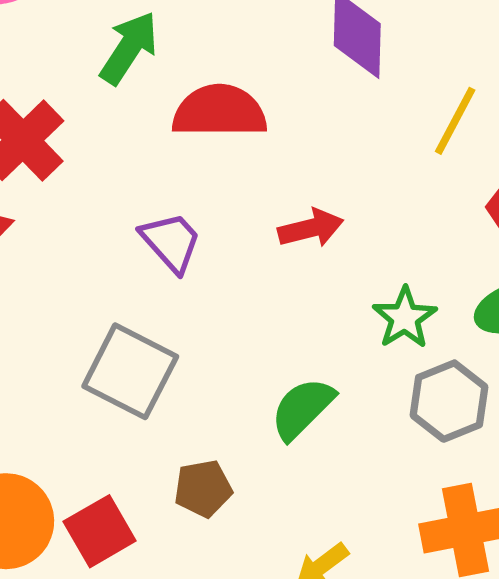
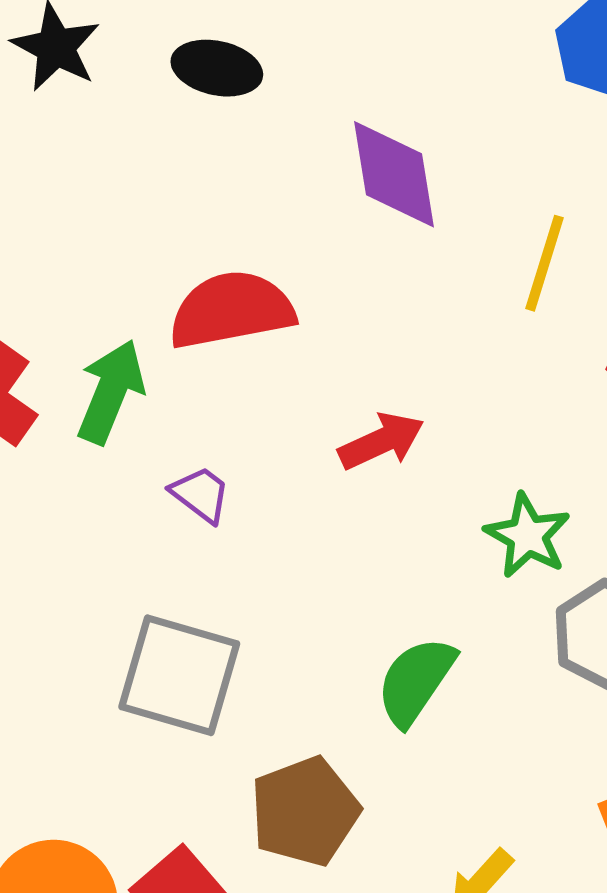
green arrow: (129, 48) -> (111, 392), moved
purple trapezoid: (171, 242) -> (201, 494), size x0.7
brown pentagon: (203, 489) -> (305, 811), size x1.4

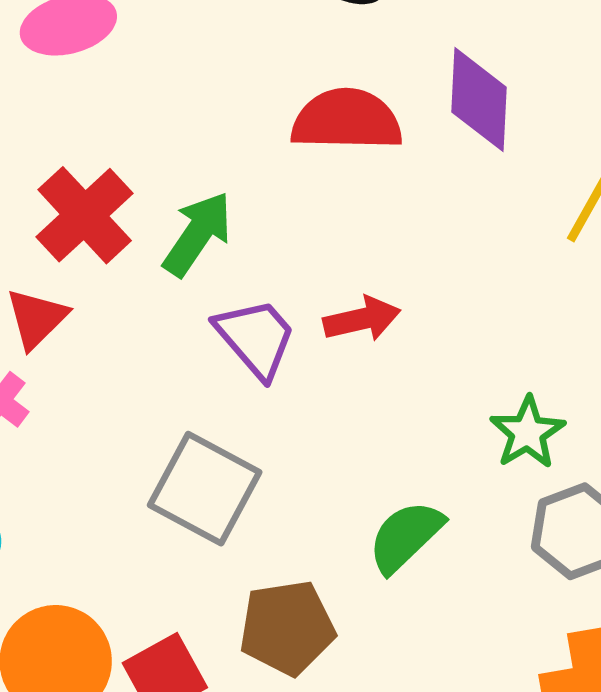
red semicircle: (232, 310) -> (347, 120), moved
red arrow: (381, 441) -> (362, 319), moved
purple trapezoid: (201, 494) -> (256, 338), size x1.6

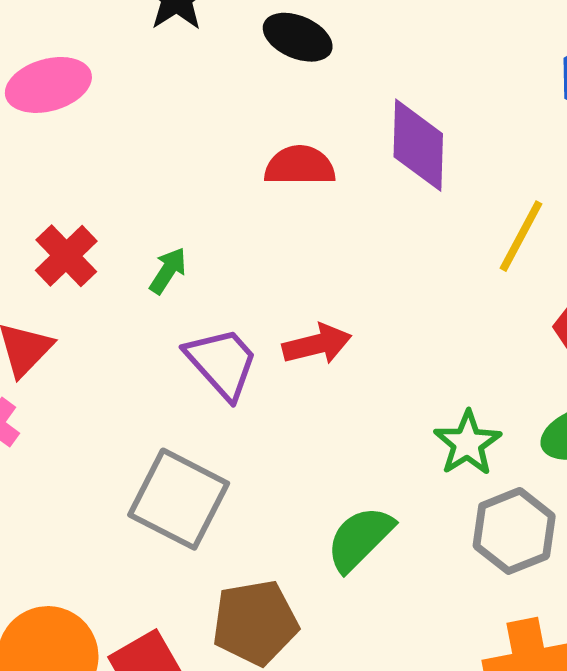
red semicircle: (347, 120) -> (300, 166), size x0.7
red cross: (85, 215) -> (66, 256), size x0.7
green arrow: (198, 234) -> (168, 271), size x0.6

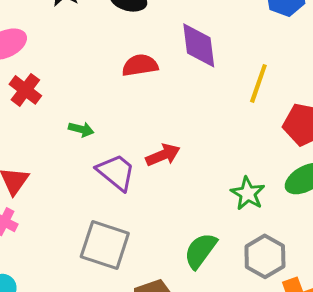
red cross: (66, 256) -> (25, 90), moved
green arrow: (168, 271) -> (81, 129), turned 80
gray hexagon: (514, 531) -> (265, 256), moved

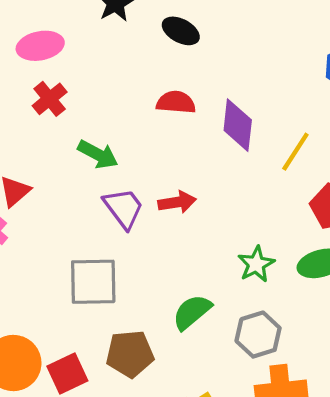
purple diamond: (199, 45) -> (238, 125), moved
green arrow: (81, 129) -> (98, 154), size x1.5
gray square: (105, 245) -> (93, 282), turned -33

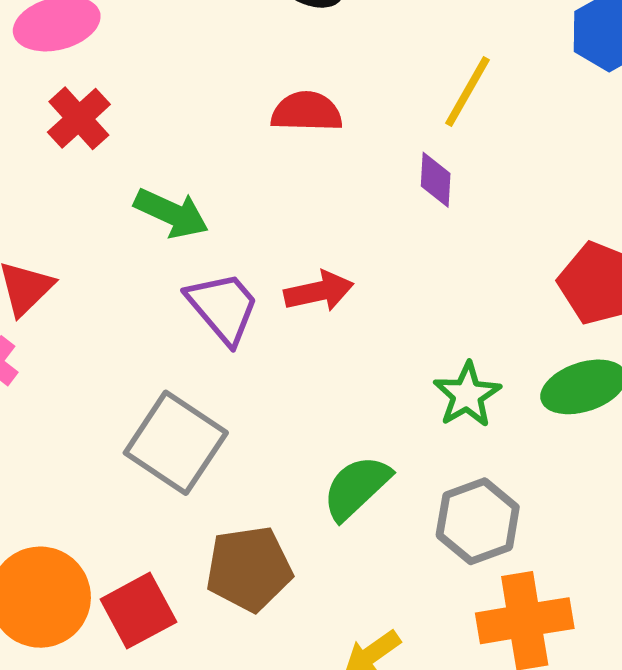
purple diamond: (238, 125) -> (436, 180), moved, size x0.6
yellow line: (295, 152) -> (468, 92), moved
gray square: (93, 282) -> (176, 443), turned 38

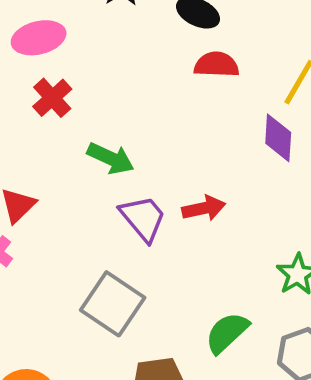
red semicircle: (307, 112) -> (216, 65), moved
purple diamond: (436, 180) -> (278, 138), size x1.4

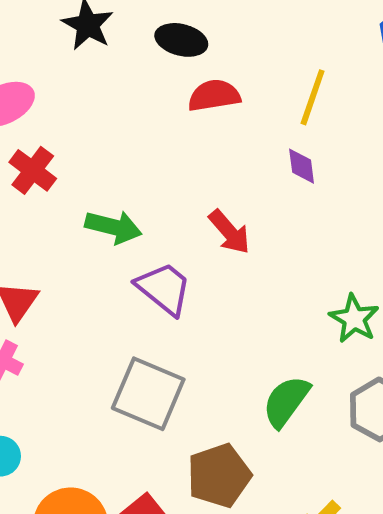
purple diamond: (278, 138) -> (302, 166), size x0.7
red arrow: (204, 208) -> (229, 232), moved, turned 72

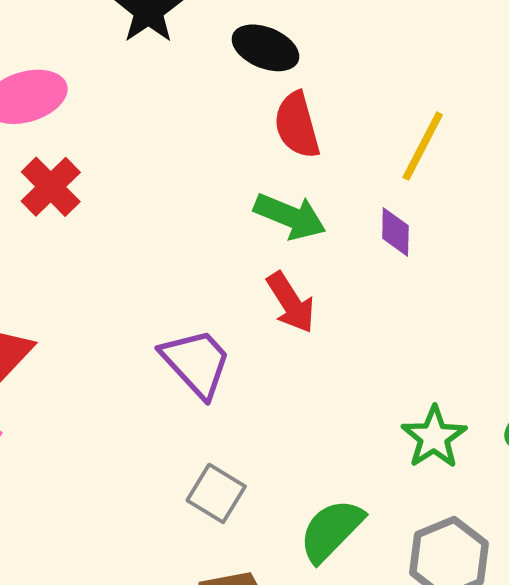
red semicircle: (214, 95) -> (297, 125), turned -105
green arrow: (113, 227) -> (290, 216), moved
gray square: (148, 394) -> (216, 493), moved, size x0.6

